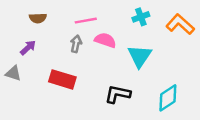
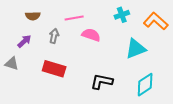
gray arrow: (76, 44) -> (54, 36), moved
cyan triangle: (140, 56) -> (136, 49), moved, turned 35

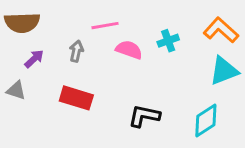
cyan cross: (122, 15) -> (168, 41), moved
brown semicircle: (33, 16) -> (22, 23), moved, size x1.6
cyan triangle: (136, 49) -> (224, 71), moved

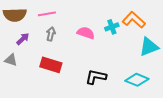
pink line: (105, 26) -> (47, 14), moved
orange L-shape: (221, 30) -> (134, 20), moved
cyan diamond: (206, 120) -> (137, 80), turned 55

